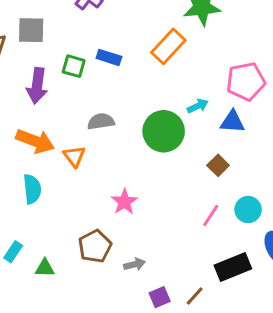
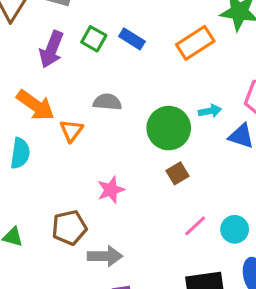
brown square: (218, 165) -> (177, 173), moved
gray arrow: (134, 264) -> (105, 256), size x1.5

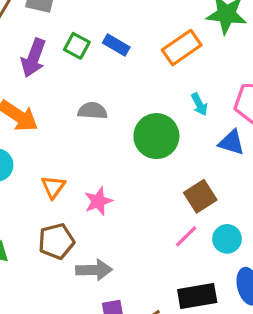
cyan arrow: (210, 111) -> (199, 104), moved, turned 75
orange triangle: (71, 131) -> (53, 187), moved
brown square: (177, 173) -> (200, 196), moved, size x1.4

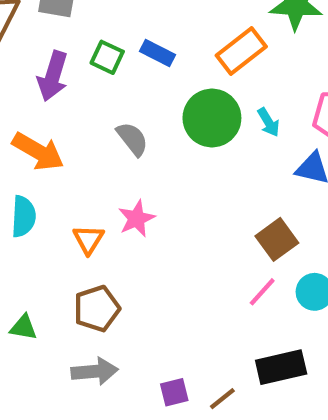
gray semicircle: (92, 111) -> (132, 139), turned 52
green circle: (156, 136) -> (212, 118), moved
pink star: (98, 201) -> (137, 219), moved
gray arrow: (94, 270) -> (95, 371), moved

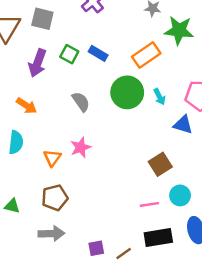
orange arrow: (38, 152) -> (26, 106), size x0.7
pink line: (262, 292) -> (149, 204), moved, turned 36

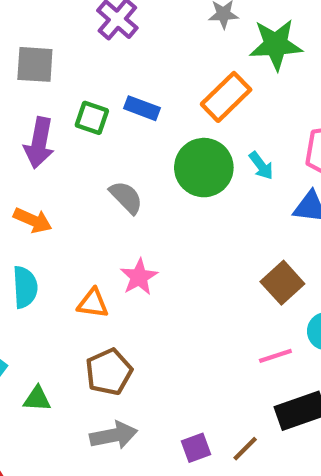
orange triangle: (52, 158) -> (93, 303), turned -48

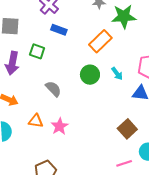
blue rectangle: (142, 108) -> (59, 30), moved
green circle: (204, 168) -> (90, 75), size x0.7
orange triangle: (93, 303) -> (36, 121), moved

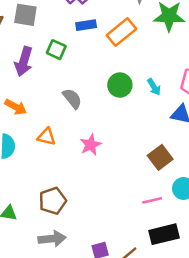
blue rectangle: (59, 30) -> (86, 25), turned -35
orange rectangle: (100, 41) -> (121, 32), moved
pink star: (60, 126) -> (91, 145), moved

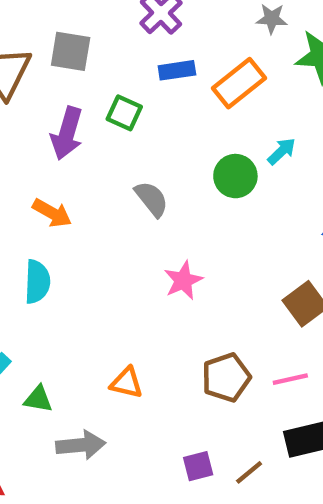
cyan arrow: (154, 87) -> (282, 151), moved, turned -102
orange triangle: (46, 137) -> (127, 383), moved
brown pentagon: (53, 201) -> (226, 377), moved
gray arrow: (52, 239) -> (81, 445), moved

